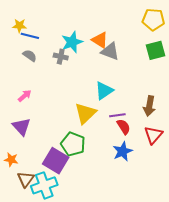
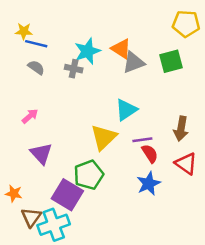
green square: (156, 50) -> (171, 61), moved
gray triangle: (110, 51) -> (134, 62), turned -42
purple triangle: (22, 127) -> (41, 154), moved
red triangle: (153, 135) -> (186, 164), turned -36
green pentagon: (73, 144) -> (89, 175), turned 30

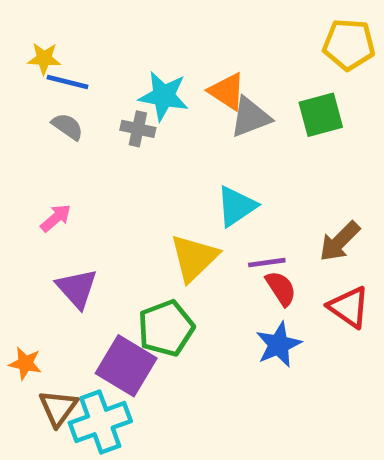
cyan star: (87, 51) -> (164, 96), turned 30
brown arrow: (181, 129) -> (339, 241), turned 35

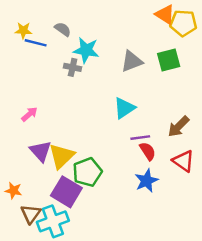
orange triangle: (227, 91) -> (165, 14), moved
gray semicircle: (67, 127) -> (63, 29), moved
yellow triangle: (194, 258) -> (61, 156), moved

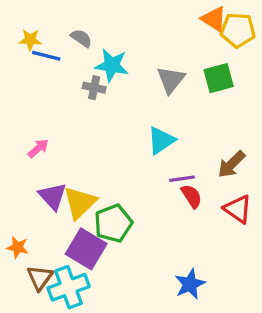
gray triangle: (132, 61) -> (171, 80), turned -30
blue star: (146, 181) -> (190, 284), moved

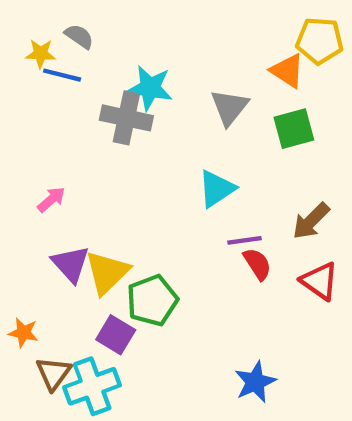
orange triangle: (214, 19) -> (287, 71), moved
gray semicircle: (81, 38) -> (79, 36), moved
green square: (219, 78) -> (294, 129), moved
gray cross: (94, 88) -> (126, 118), size x1.6
purple square: (86, 249) -> (116, 335), size x0.7

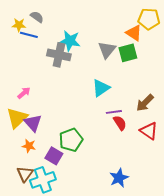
green square: (294, 129) -> (128, 53), moved
yellow triangle: (107, 272) -> (17, 118), moved
orange star: (23, 333) -> (29, 146), moved

